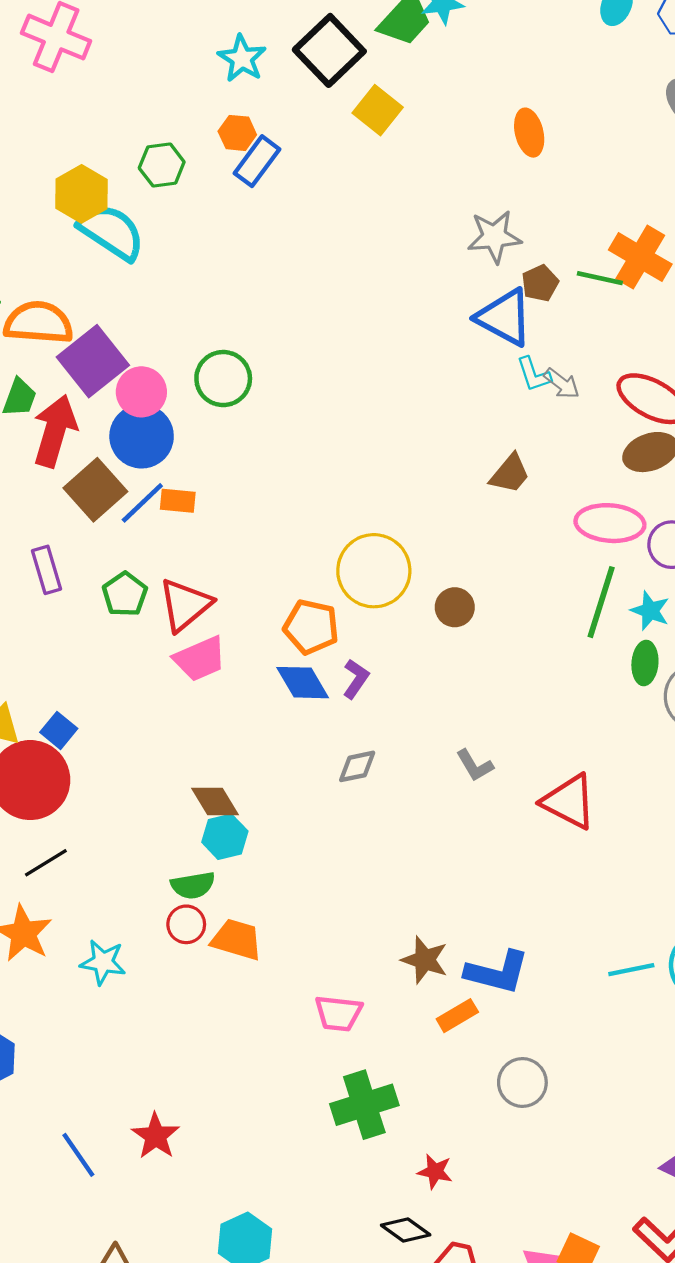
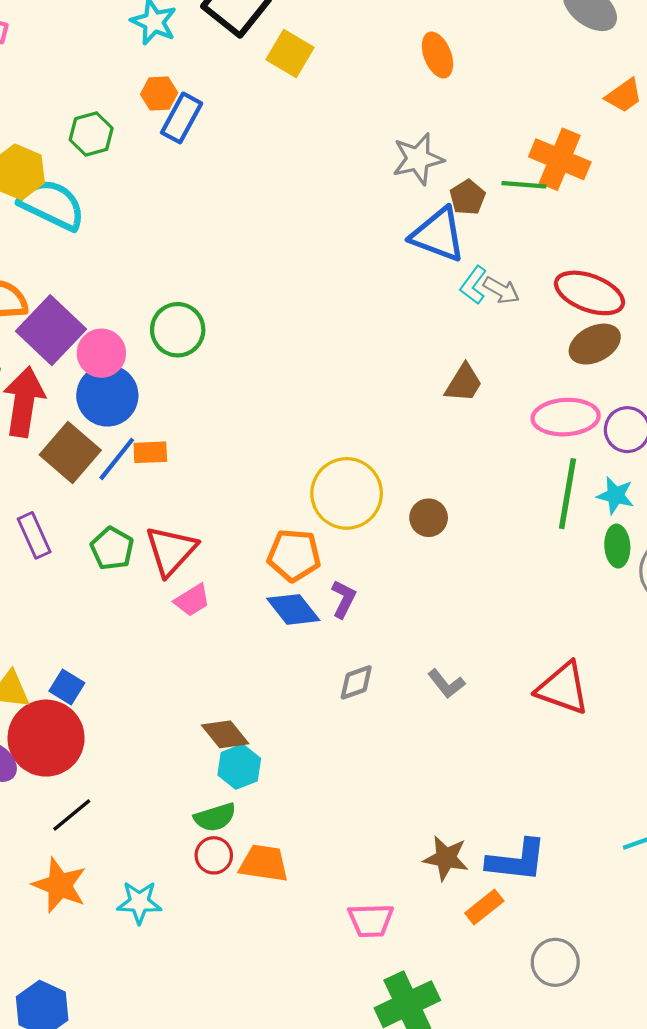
cyan L-shape: (534, 374) -> (473, 285), turned 63
pink trapezoid: (200, 659) -> (192, 600), size x0.7
gray L-shape: (475, 765) -> (446, 684), moved

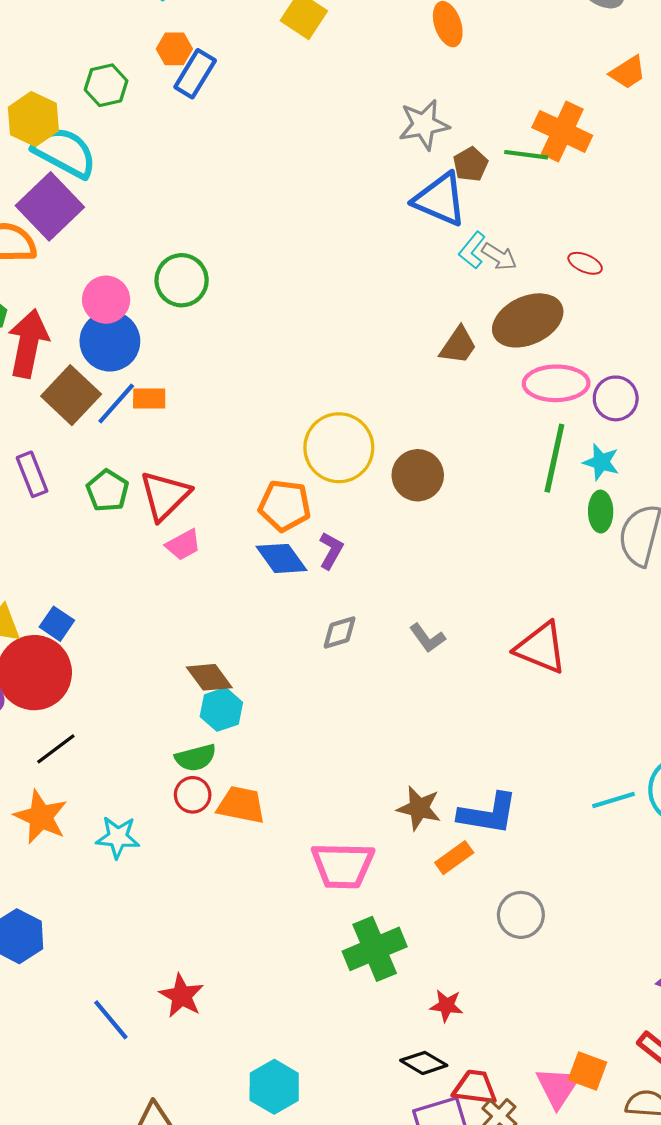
red ellipse: (590, 293) -> (585, 263), size x0.5
purple square: (51, 330) -> (50, 206), moved
brown ellipse: (595, 344) -> (528, 320), moved, size x1.4
brown circle: (429, 518) -> (418, 475), size x1.4
pink trapezoid: (371, 920) -> (343, 865), size x1.4

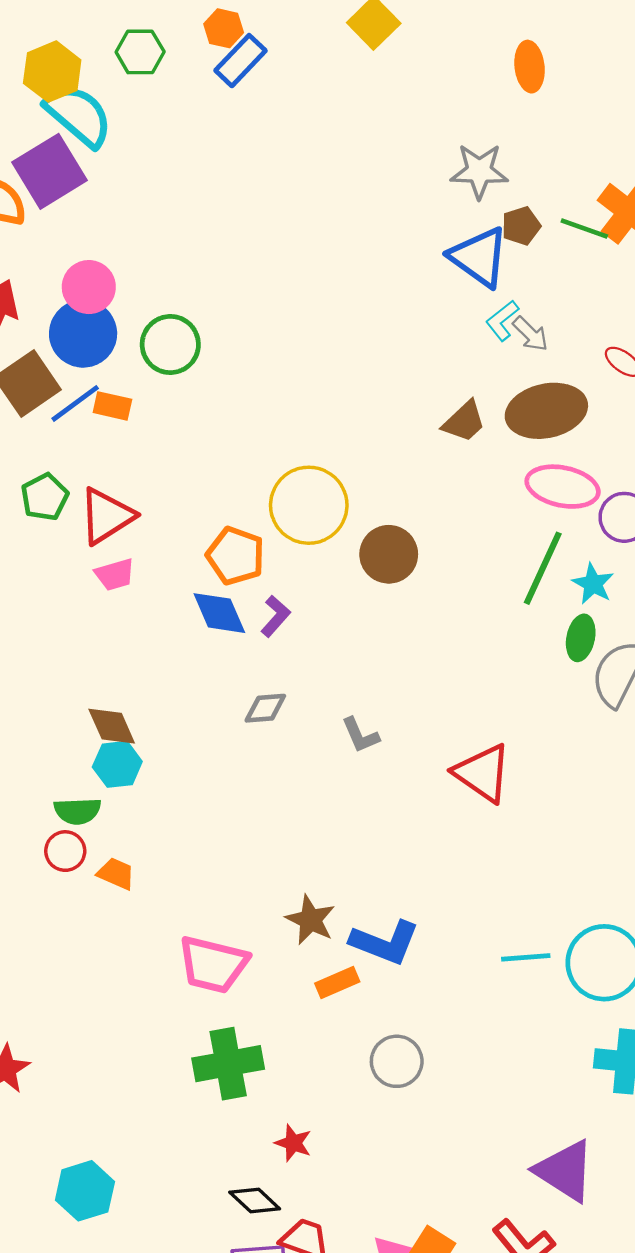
green circle: (182, 280) -> (170, 344), moved
orange trapezoid: (241, 805) -> (116, 874), size x0.7

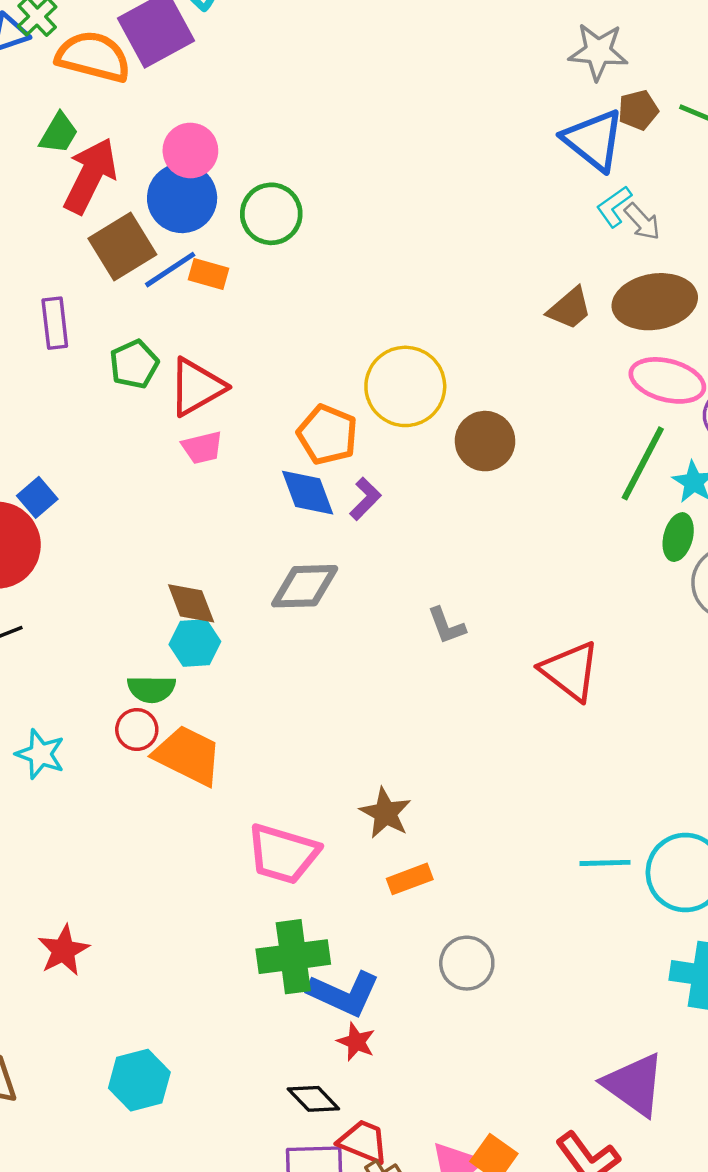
gray diamond: (265, 708) -> (305, 586), moved, size x1.5
orange trapezoid: (116, 874) -> (188, 755), size x1.8
blue L-shape: (385, 942) -> (344, 994), moved

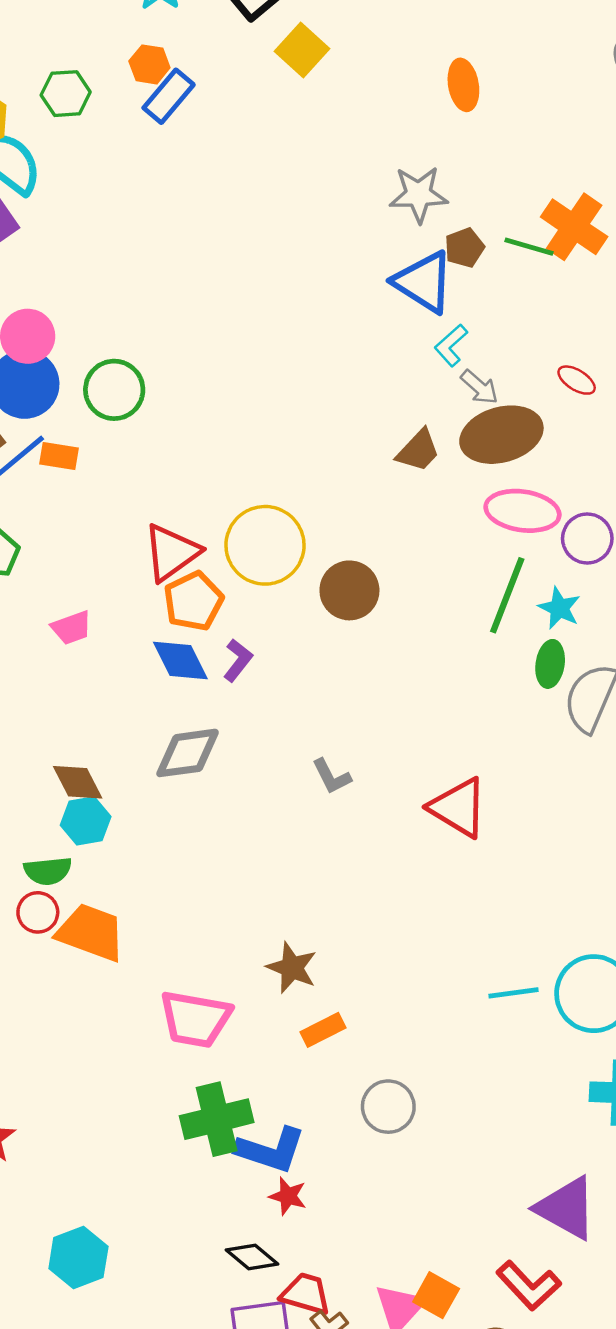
gray arrow: (642, 222) -> (479, 387), moved
red triangle: (197, 387) -> (171, 552), moved
orange pentagon: (327, 435) -> (193, 601), turned 30

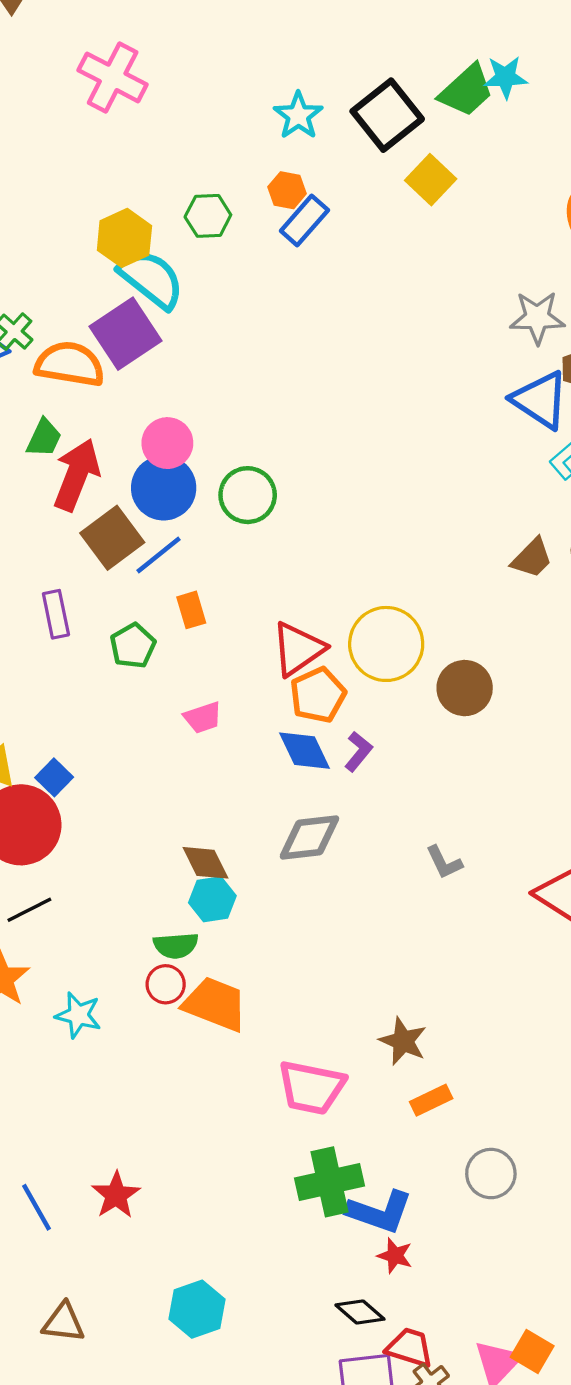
orange rectangle: (59, 456) -> (191, 610), moved, turned 63

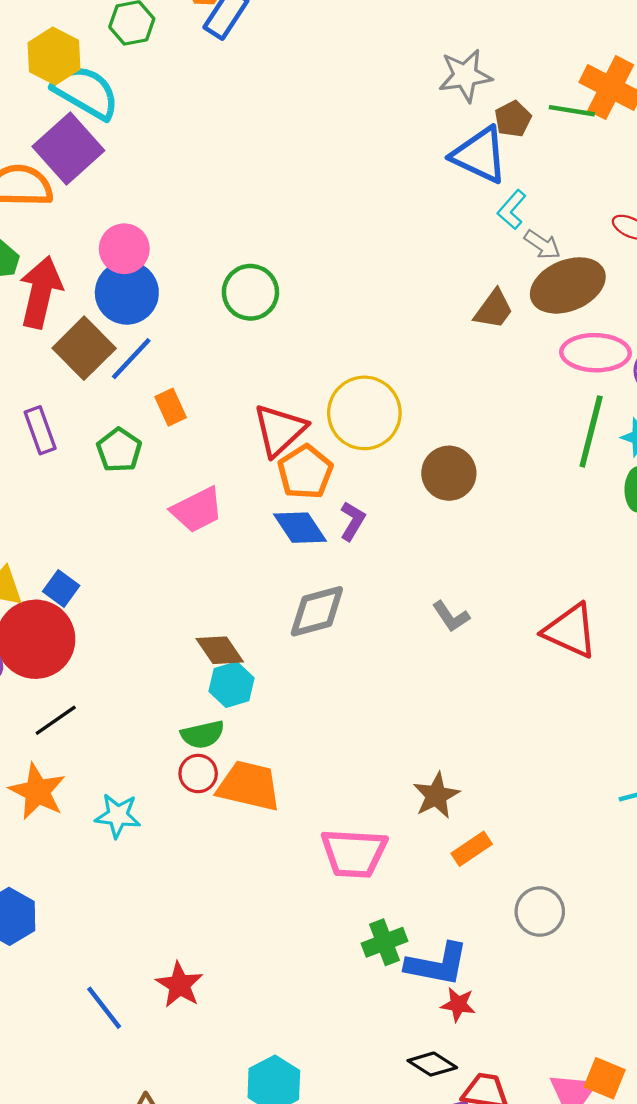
green circle: (248, 495) -> (250, 292), moved
brown circle: (465, 688) -> (449, 473), moved
pink trapezoid: (203, 718) -> (197, 510), size x1.4
brown star: (403, 1041) -> (436, 795), turned 30
green cross: (329, 1182) -> (384, 942), size x0.7

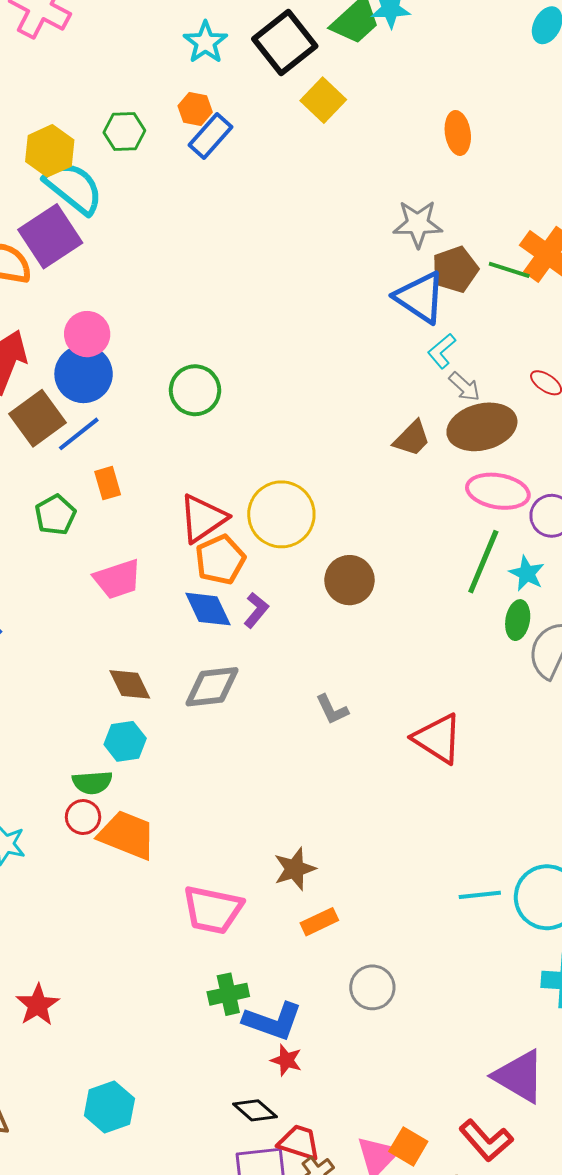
brown pentagon: (513, 119) -> (455, 269), size x1.4
brown diamond: (220, 650) -> (130, 684), moved

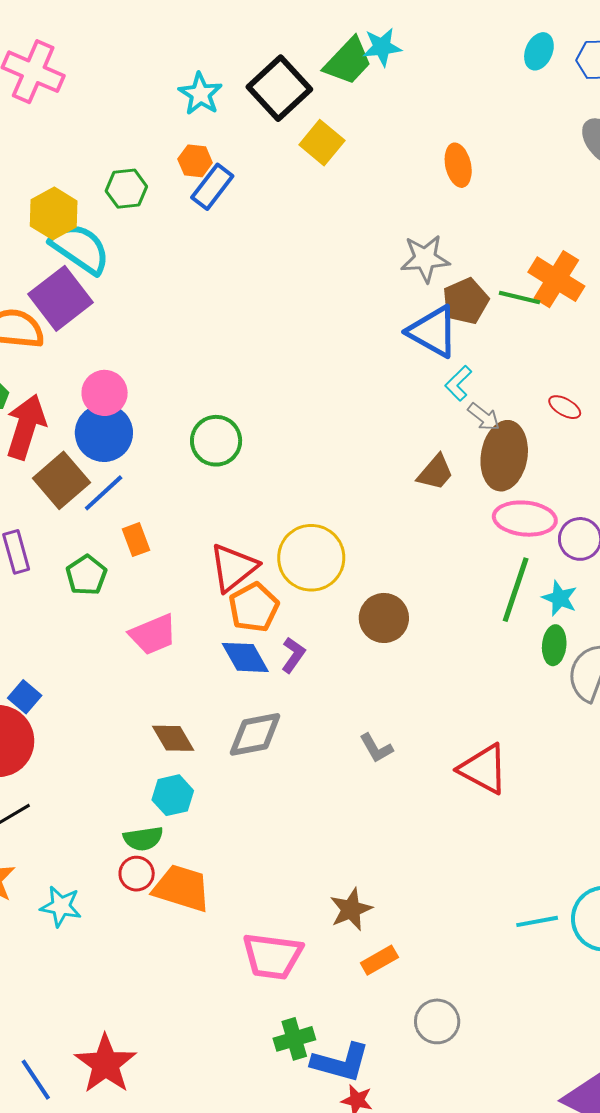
brown ellipse: (482, 427) -> (504, 456), turned -62
red star: (38, 1005) -> (106, 1064), size x1.4

